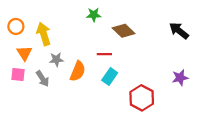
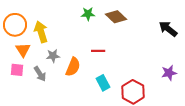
orange circle: (16, 26) -> (15, 25), size x1.5
brown diamond: (124, 31) -> (116, 17), moved
cyan rectangle: (110, 77) -> (103, 83), moved, turned -63

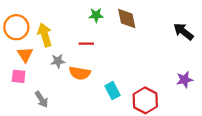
brown diamond: (116, 17) -> (127, 18), turned 35
red line: (98, 51) -> (86, 44), moved
orange semicircle: (73, 67) -> (80, 73), turned 78
gray arrow: (40, 74) -> (41, 99), moved

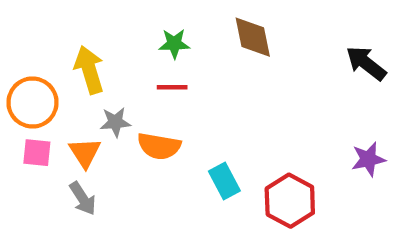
green star: (96, 15) -> (174, 44), moved
orange circle: (16, 27) -> (32, 103), moved
orange triangle: (25, 55) -> (85, 153), moved

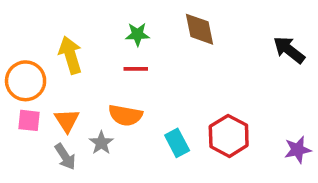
gray star: (115, 122) -> (101, 143), moved, turned -30
purple star: (368, 159) -> (298, 150), moved
red hexagon: (290, 201) -> (229, 136), moved

